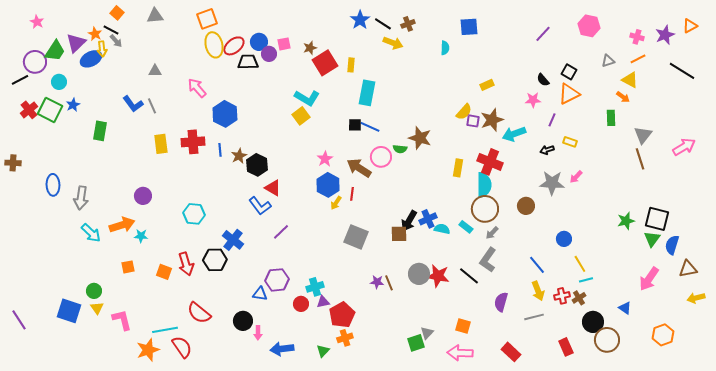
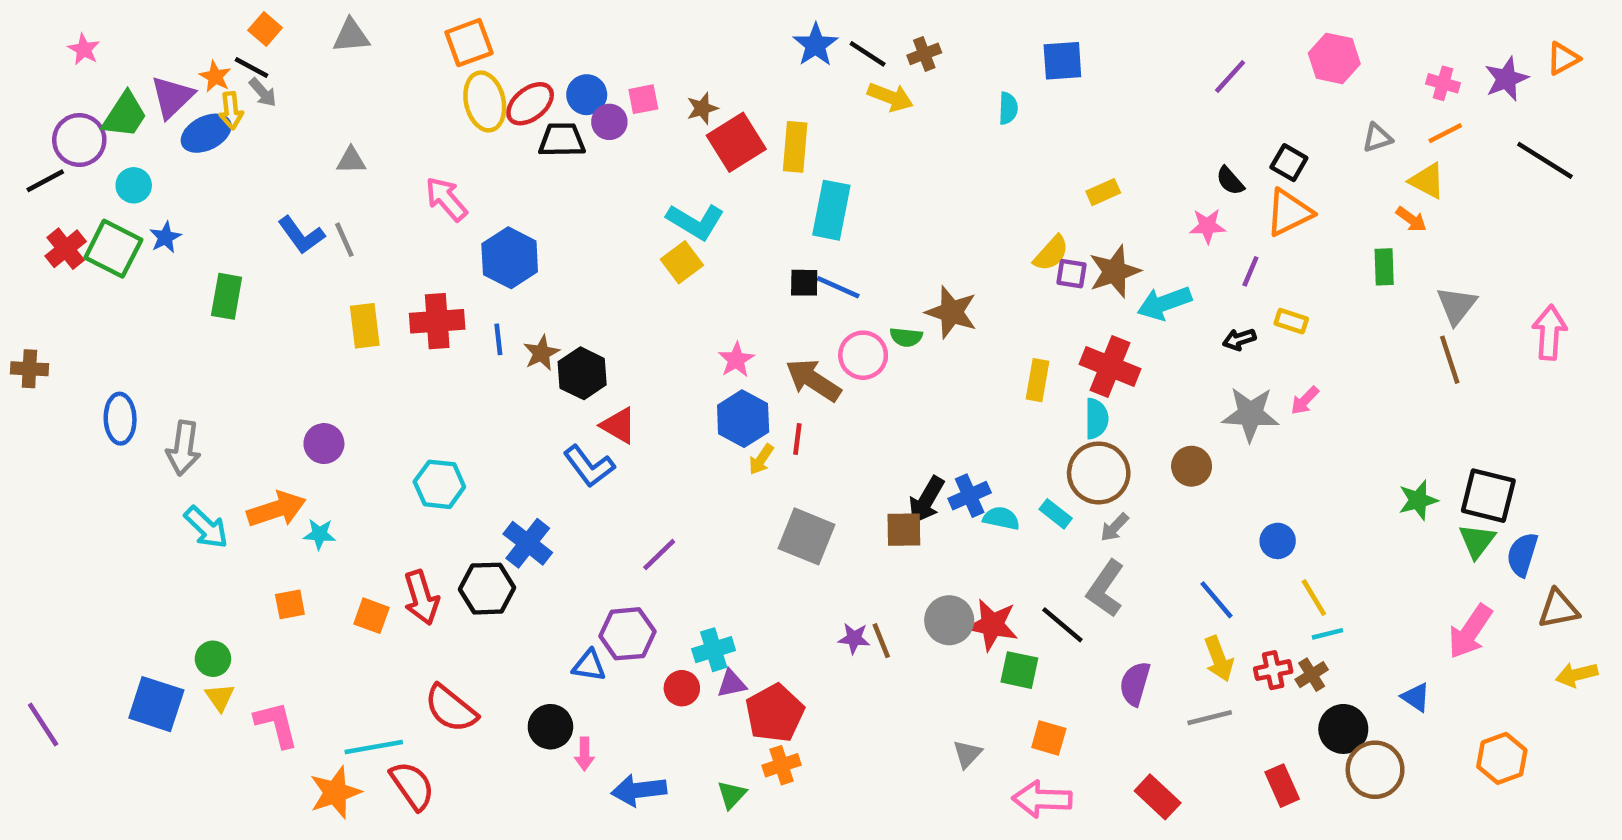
yellow rectangle: (351, 65) -> (795, 147), size x1.5
pink arrow: (684, 147) -> (1549, 333), turned -55
cyan semicircle: (484, 185) -> (1096, 419), size x0.7
purple line: (281, 232) -> (659, 555), moved
green square: (416, 343) -> (1019, 670), moved, turned 30

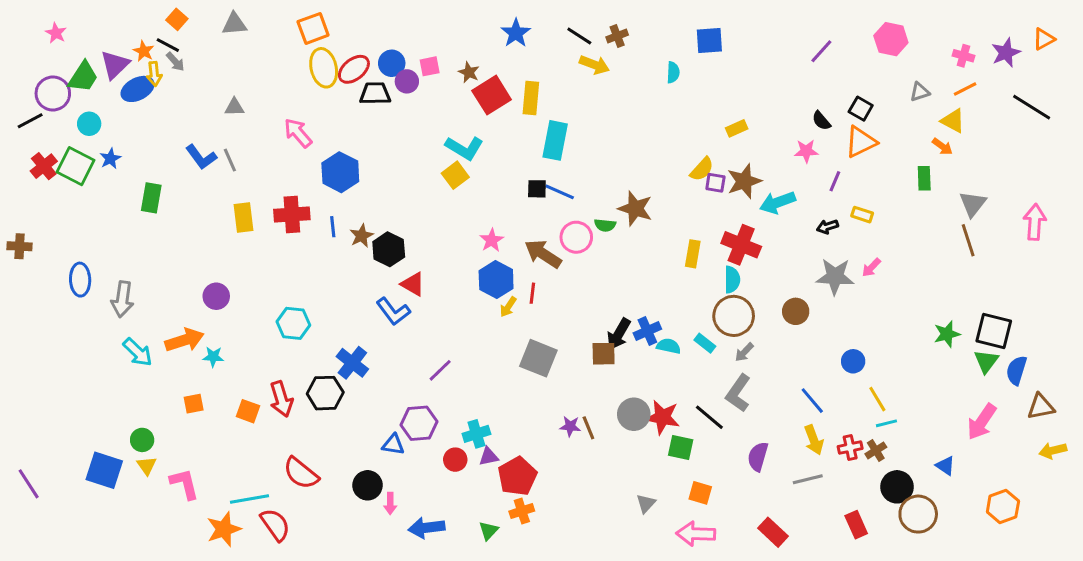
blue star: (816, 45) -> (516, 33), moved
brown star: (702, 108) -> (469, 72), turned -30

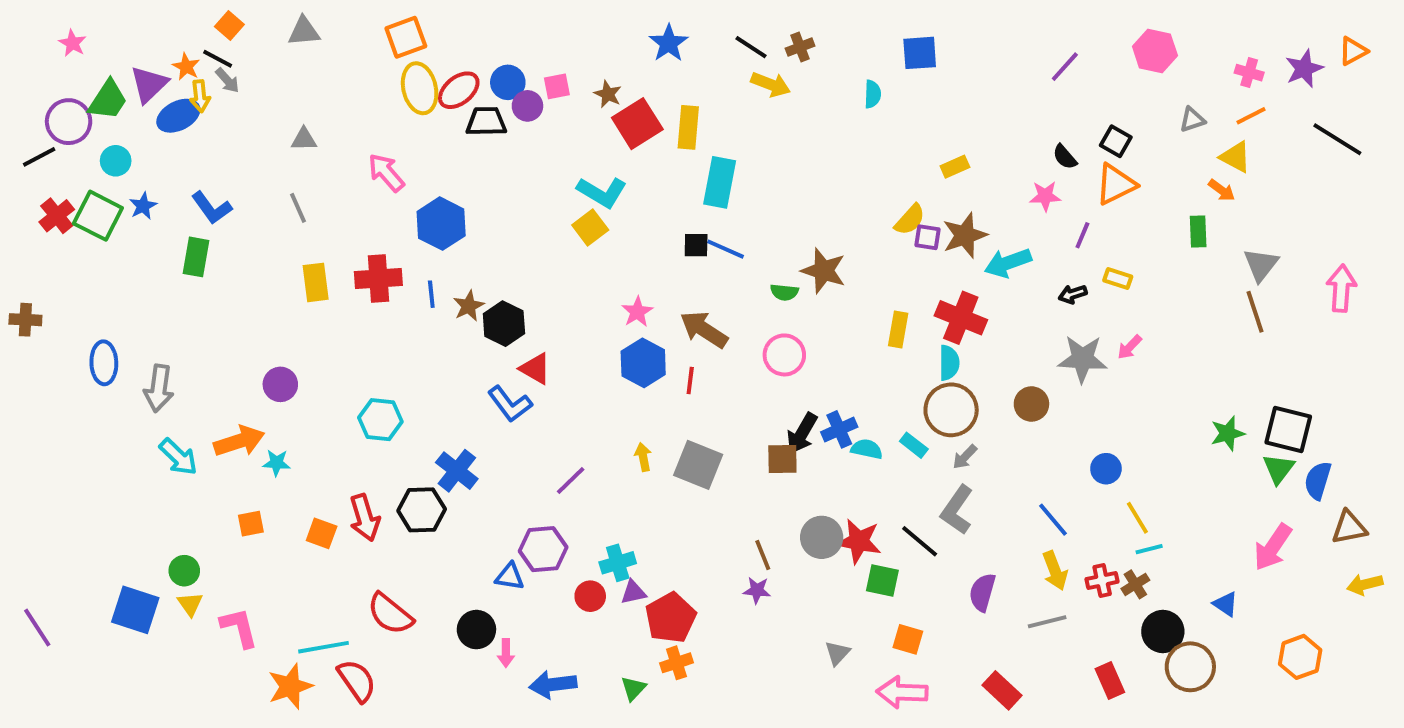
blue L-shape: (201, 157) -> (212, 208), moved
pink circle: (576, 237) -> (784, 355), moved
yellow arrow: (508, 307) -> (643, 457), moved, turned 135
purple star: (570, 426) -> (757, 590), moved

